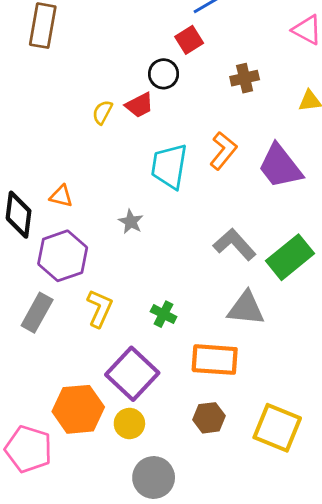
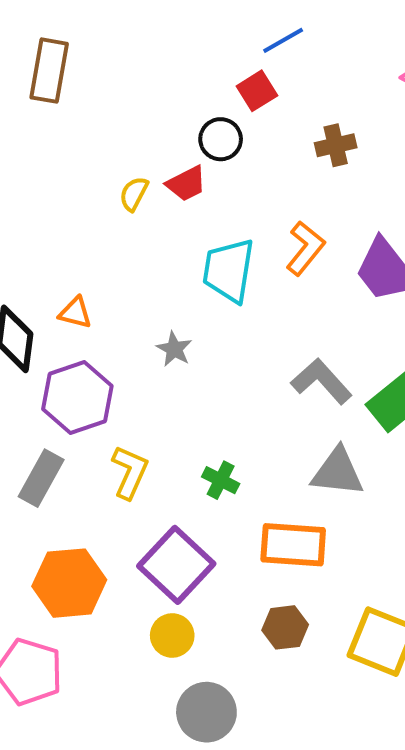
orange hexagon: (78, 409) -> (69, 583), moved

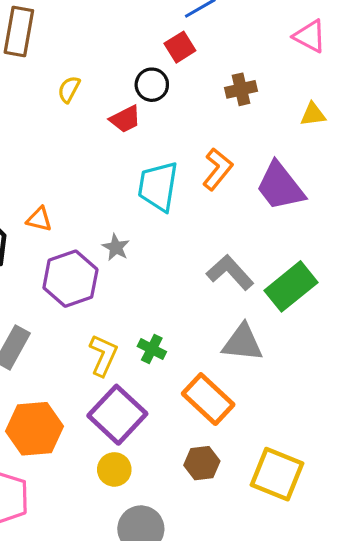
yellow semicircle: (134, 194) -> (69, 89), moved
purple hexagon: (77, 397) -> (70, 279), moved
yellow L-shape: (130, 472) -> (103, 355), moved
orange rectangle: (293, 545) -> (208, 399), turned 39

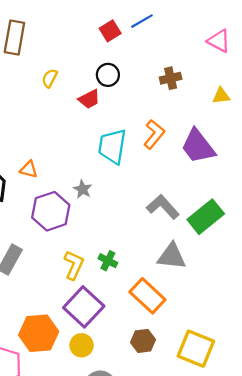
red square: (180, 47) -> (110, 31), moved
orange hexagon: (35, 429) -> (39, 333), moved

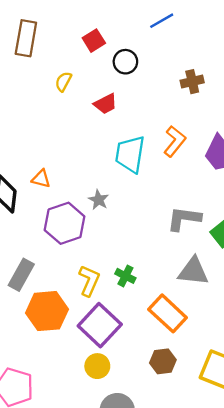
red square: (110, 31) -> (94, 41), moved
black circle: (108, 75) -> (125, 62), moved
gray L-shape: (163, 207) -> (184, 219), turned -40
orange hexagon: (39, 333) -> (47, 311), moved

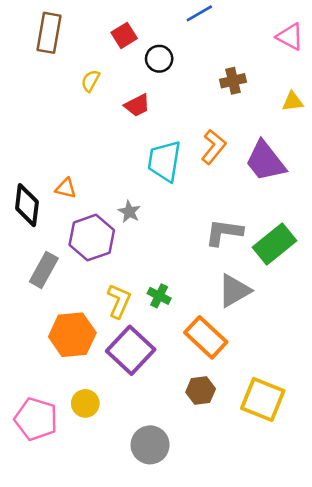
gray triangle: (193, 271) -> (234, 291), turned -36
gray rectangle: (21, 275) -> (44, 270), moved
yellow circle: (97, 366) -> (85, 403), moved

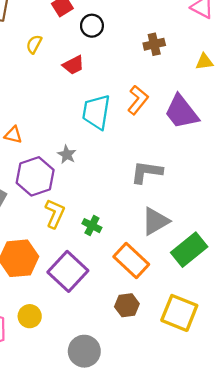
green rectangle: (274, 244) -> (189, 250), moved
yellow L-shape: (119, 301) -> (55, 214), moved

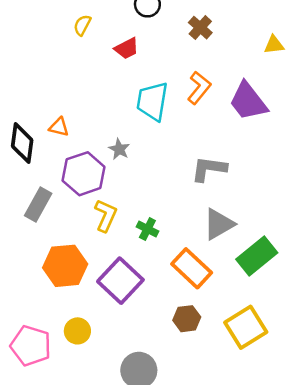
brown cross: (154, 44) -> (200, 28), moved, turned -35
yellow square: (179, 313) -> (246, 327), turned 36

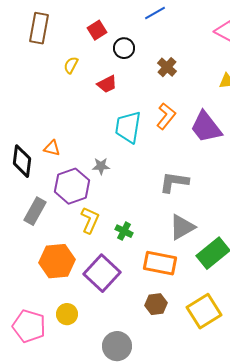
gray star: (119, 149) -> (101, 166), turned -30
orange rectangle: (192, 268) -> (160, 263), turned -32

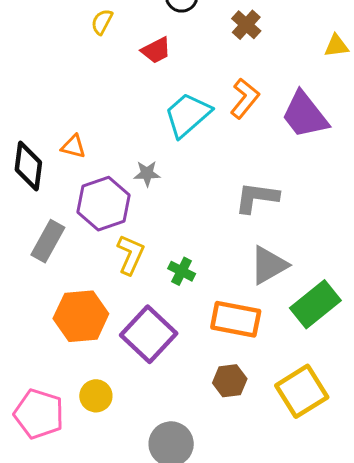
cyan trapezoid: (128, 127) -> (188, 115), turned 40

